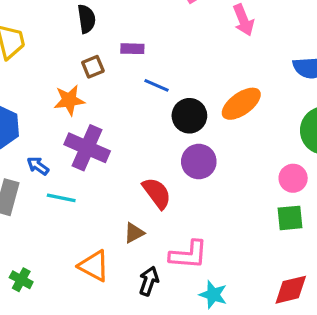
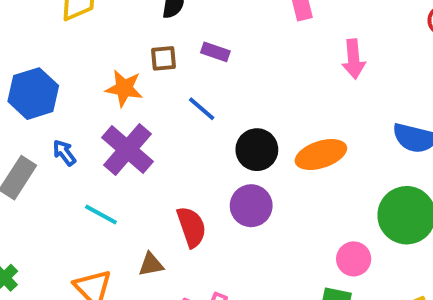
blue line: (157, 85) -> (202, 109), moved
cyan line: (61, 198) -> (101, 215), moved

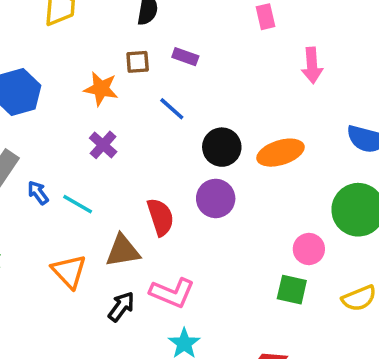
purple cross: (128, 150) -> (103, 145), size x0.6
blue arrow: (64, 153) -> (38, 193), moved
brown triangle: (151, 264) -> (123, 251), size x1.5

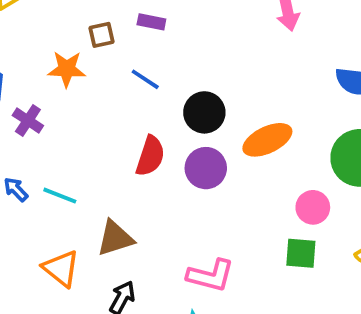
purple cross: (103, 145) -> (28, 121), moved
orange ellipse: (280, 153) -> (267, 140), moved
red semicircle: (160, 217) -> (150, 156), moved, turned 45
pink L-shape: (172, 293) -> (211, 275), moved

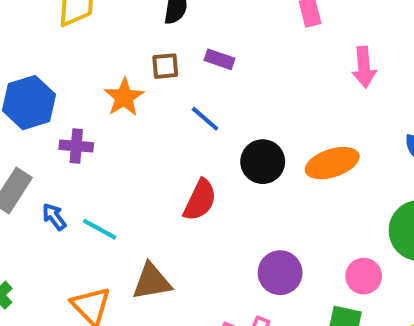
orange star: (67, 69) -> (124, 97), turned 30
purple cross: (28, 121) -> (76, 146), turned -36
orange ellipse: (267, 140) -> (332, 163), moved
purple circle: (206, 168) -> (280, 273), moved

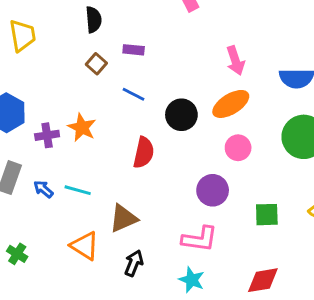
brown square: (165, 66) -> (96, 64), turned -30
pink arrow: (364, 67) -> (235, 61), moved
orange star: (124, 97) -> (82, 127), moved
pink circle: (364, 276) -> (238, 148), moved

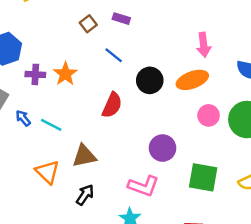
pink circle: (238, 148) -> (209, 115), moved
green square: (267, 215) -> (203, 177), size x1.4

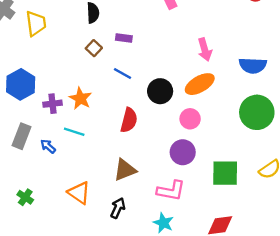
pink circle: (209, 115) -> (190, 119), moved
cyan line: (51, 125) -> (74, 132), moved
brown triangle: (84, 156) -> (125, 170), moved

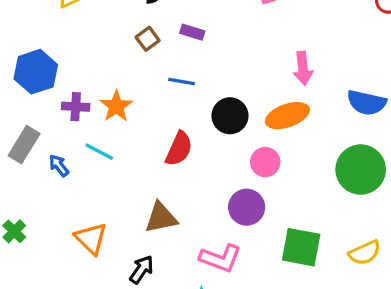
blue line: (122, 73) -> (182, 82), turned -30

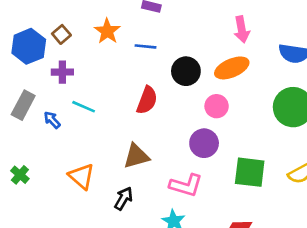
brown square: (148, 39) -> (61, 34), moved
orange star: (116, 106) -> (107, 31), moved

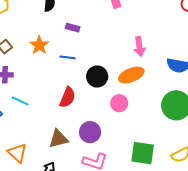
purple circle: (204, 143) -> (90, 132), moved

